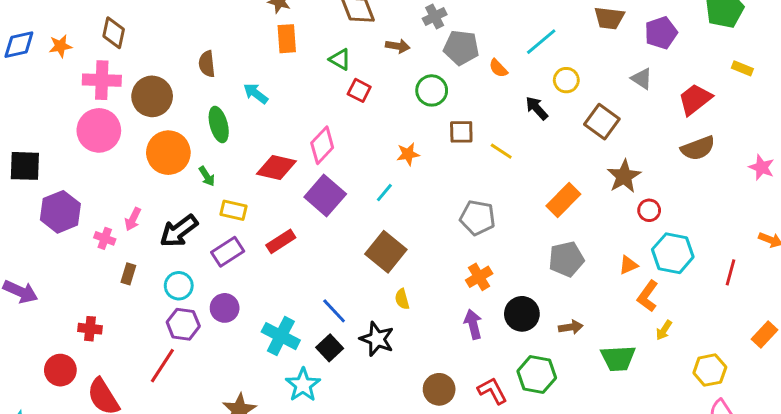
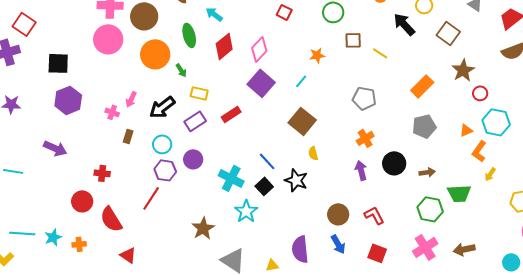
black arrow: (537, 108) -> (404, 24), size x1.4
red diamond: (276, 167) -> (224, 46), moved, turned -52
purple hexagon: (60, 212) -> (68, 100), moved
green hexagon: (537, 375) -> (430, 209), moved

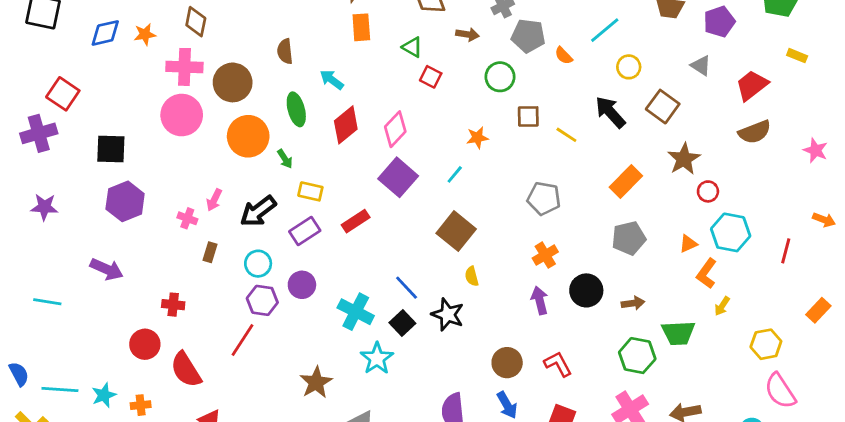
black arrow: (404, 24) -> (610, 112), moved

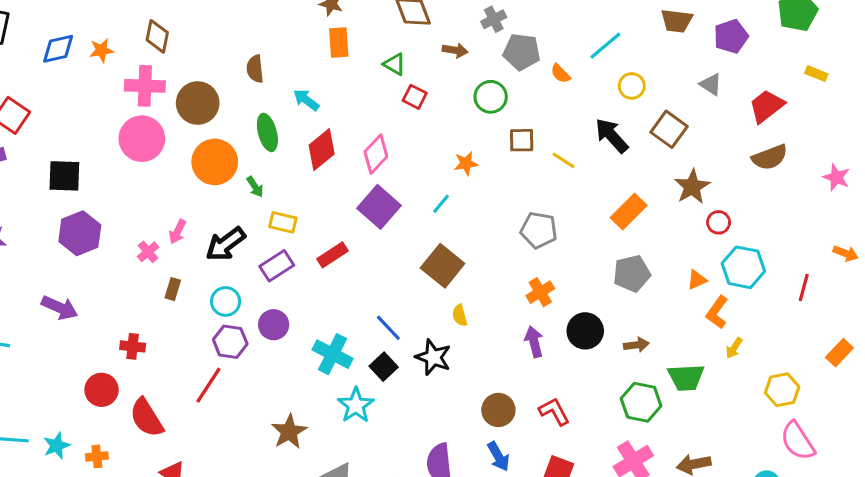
pink cross: (187, 218) -> (148, 252), turned 30

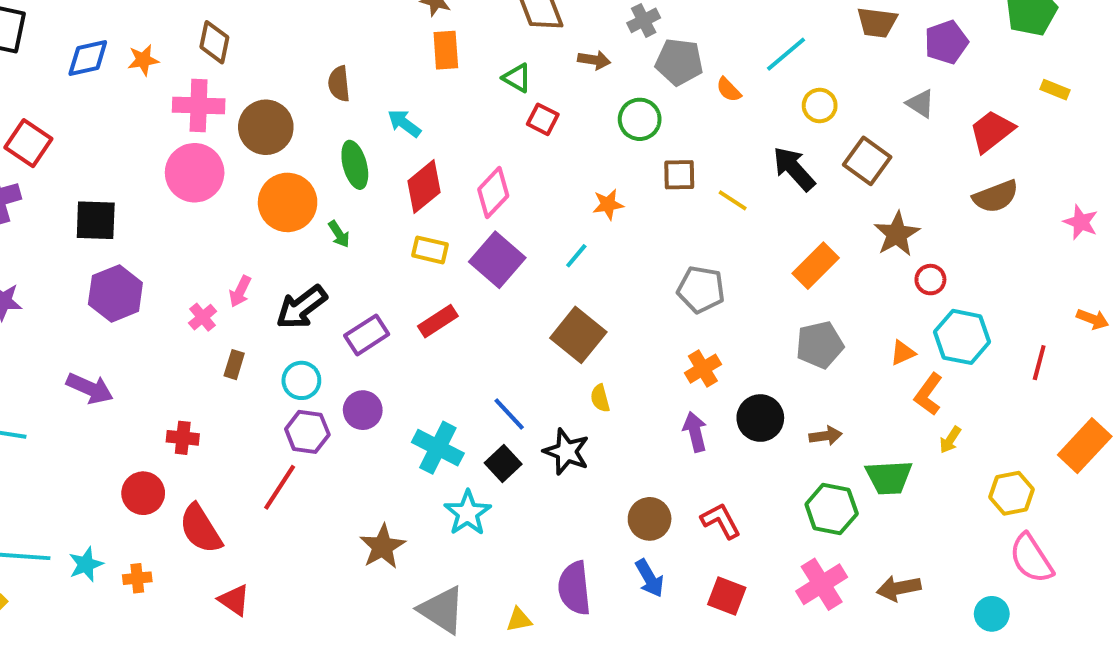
yellow rectangle: (283, 222) -> (430, 250), moved
orange rectangle: (839, 353) -> (1085, 446), size x1.5

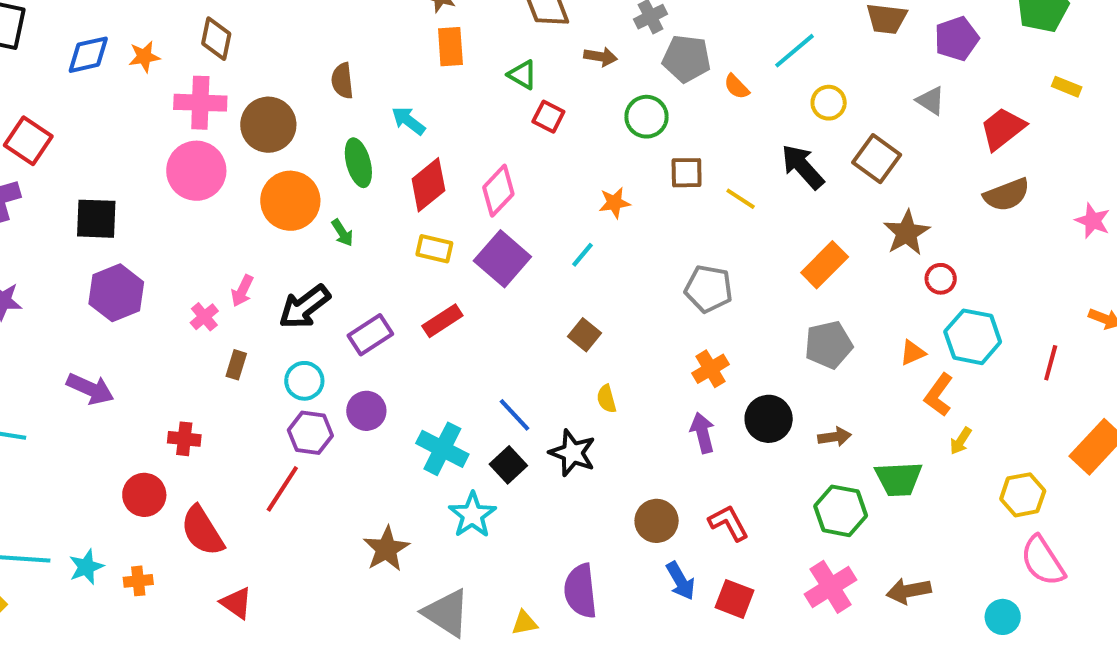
brown square: (578, 335) -> (584, 335), size x0.6
blue arrow: (650, 578) -> (681, 581), moved

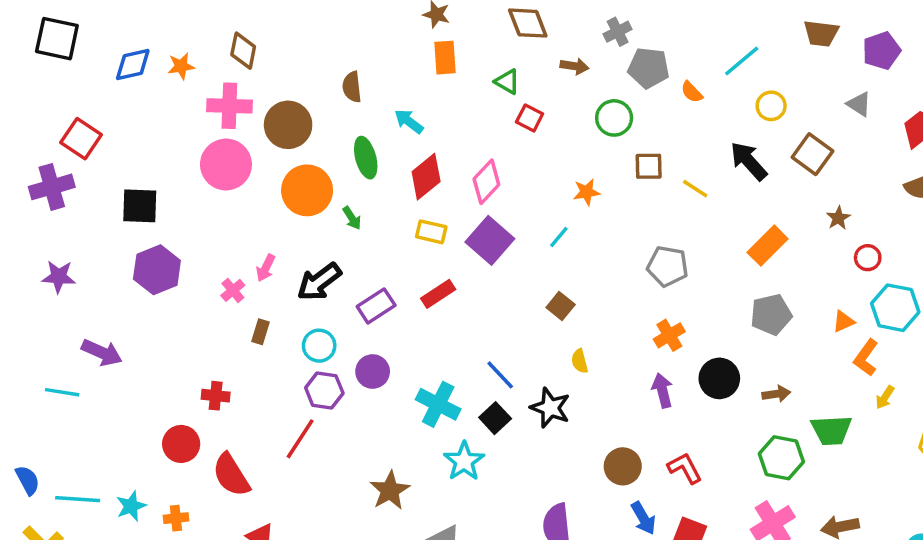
brown star: (907, 233) -> (838, 218), size x0.6
purple arrow: (90, 389) -> (102, 353), moved

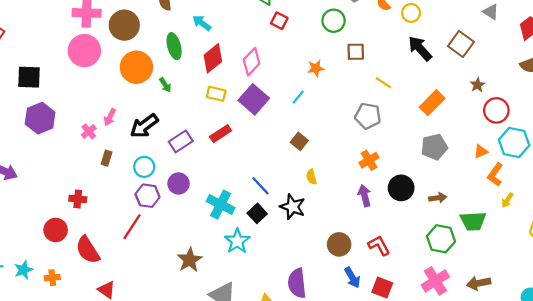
yellow circle: (771, 106) -> (411, 13), moved
yellow line: (695, 189) -> (383, 83), moved
red circle: (868, 258) -> (496, 110), size x1.5

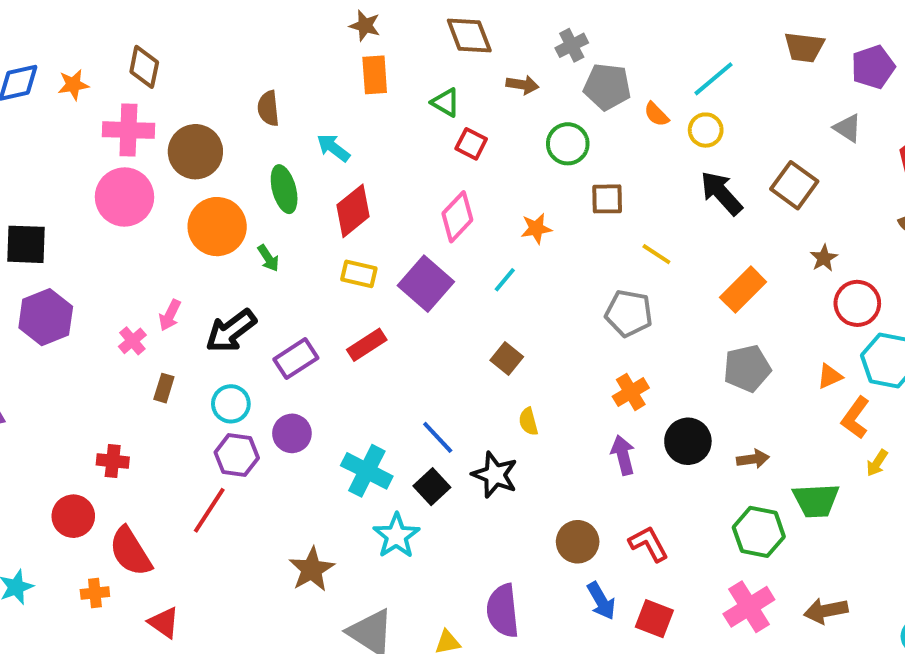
pink diamond: (252, 62) -> (457, 217), moved
orange cross: (52, 278) -> (95, 593), moved

